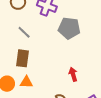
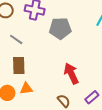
red arrow: (73, 74) -> (71, 73), size x1.5

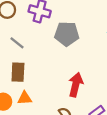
red arrow: (71, 73) -> (76, 85), turned 35

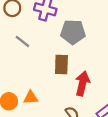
brown rectangle: (18, 72) -> (61, 65), moved

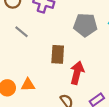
gray pentagon: (73, 32) -> (85, 25), moved

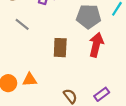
red arrow: (77, 73) -> (96, 45), moved

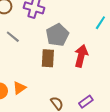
gray pentagon: (89, 16) -> (57, 35), moved, turned -30
orange triangle: (30, 80) -> (19, 88), turned -32

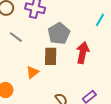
orange triangle: (19, 88) -> (32, 72), moved

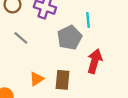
cyan line: (100, 20) -> (88, 20), moved, turned -40
brown rectangle: (51, 56) -> (62, 80), moved

